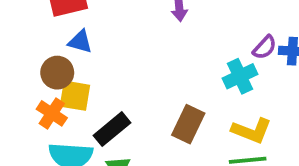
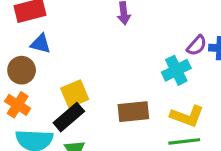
yellow square: (75, 96) -> (75, 94), moved, turned -32
brown rectangle: (188, 124) -> (133, 112), turned 60

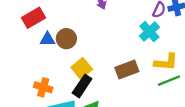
brown circle: (22, 70) -> (66, 39), moved

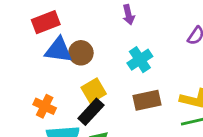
cyan cross: (149, 32) -> (140, 60), moved
blue triangle: (47, 39) -> (58, 50), size x1.5

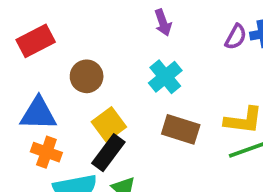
purple arrow: (128, 15) -> (163, 23), moved
blue triangle: (58, 50) -> (38, 114), moved
brown rectangle: (147, 100) -> (181, 129), turned 36

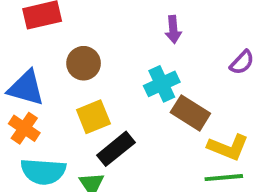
brown rectangle: (181, 129) -> (190, 113), moved
black rectangle: (108, 153) -> (116, 149), moved

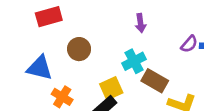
yellow square: (93, 117) -> (111, 88), moved
orange cross: (24, 128) -> (62, 97), moved

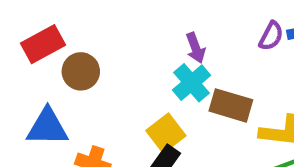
purple arrow: (140, 23) -> (196, 48), moved
brown circle: (79, 49) -> (81, 71), moved

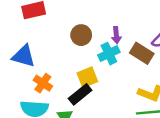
brown circle: (81, 71) -> (81, 35), moved
brown rectangle: (231, 105) -> (142, 53), moved

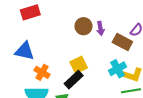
brown circle: (81, 35) -> (83, 26), moved
cyan cross: (109, 54) -> (118, 69), moved

